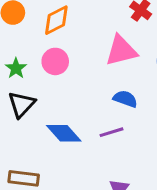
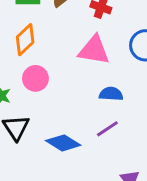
pink triangle: (121, 51) -> (94, 50), turned 40

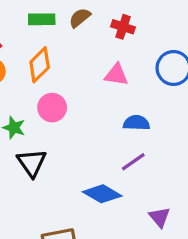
pink triangle: (94, 50) -> (116, 75), size x0.7
blue diamond: (63, 143) -> (102, 194), moved

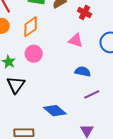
purple line: (133, 162) -> (92, 94), moved

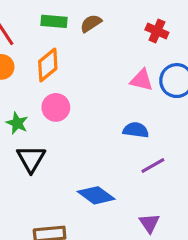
red cross: (84, 13) -> (157, 31), moved
pink triangle: (76, 41) -> (142, 80), moved

